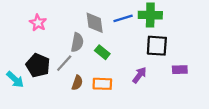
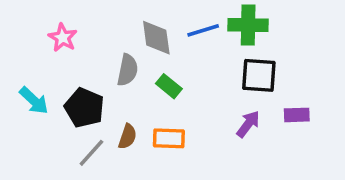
gray line: (64, 63) -> (91, 153), moved
black pentagon: (38, 65) -> (84, 108), moved
purple arrow: (139, 75) -> (248, 124), moved
cyan arrow: (15, 79) -> (34, 101), moved

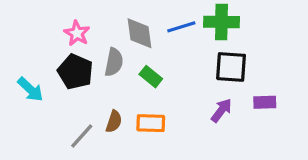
pink star: (63, 38) -> (77, 33), moved
black pentagon: (84, 108) -> (75, 72), moved

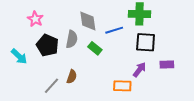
blue line: (181, 27) -> (114, 30), moved
pink star: (77, 33) -> (35, 19), moved
orange rectangle: (151, 123) -> (122, 86), moved

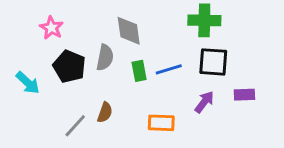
blue line: (114, 30) -> (169, 69), moved
green rectangle: (95, 48) -> (139, 71), turned 40
orange rectangle: (122, 86) -> (161, 123), moved

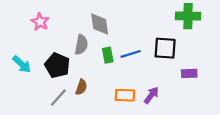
green cross: (204, 20) -> (188, 16), moved
black pentagon: (69, 66) -> (57, 65), moved
purple arrow: (204, 102) -> (151, 95), moved

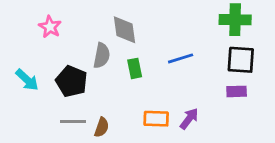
black square: (165, 48) -> (241, 60), moved
blue line: (131, 54) -> (181, 58), moved
brown semicircle: (81, 87) -> (102, 127), moved
gray line: (58, 97) -> (73, 122), turned 48

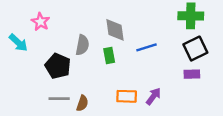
gray diamond: (125, 30) -> (115, 30), moved
black square: (241, 60) -> (195, 49), turned -30
cyan arrow: (27, 80) -> (18, 43), moved

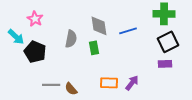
blue line: (146, 47) -> (128, 31), moved
black pentagon: (58, 66) -> (35, 52), moved
brown semicircle: (82, 103) -> (71, 89), turned 120

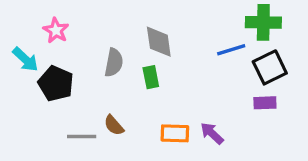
blue line: (128, 31) -> (231, 50), moved
purple arrow: (132, 83) -> (212, 133), turned -84
brown semicircle: (71, 89) -> (114, 125), moved

